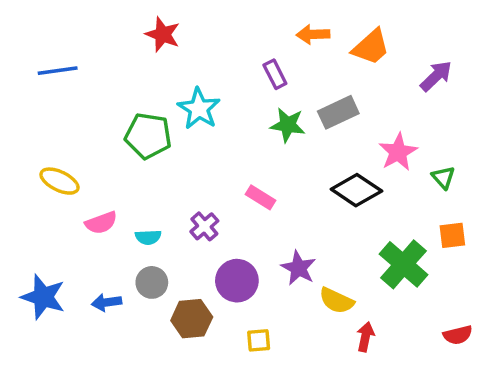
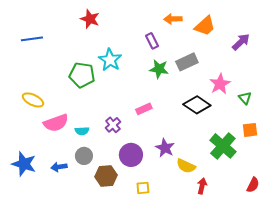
pink rectangle: (260, 197) -> (144, 109), turned -56
pink semicircle: (101, 223) -> (56, 123), size x1.4
red semicircle: (458, 335) -> (253, 185), turned -49

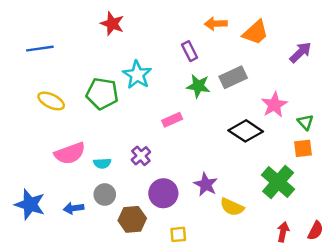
yellow ellipse: (33, 100) -> (51, 101), moved
pink rectangle: (144, 109) -> (172, 120), moved
orange square: (250, 130) -> (303, 148), moved
red arrow: (202, 186) -> (283, 232), moved

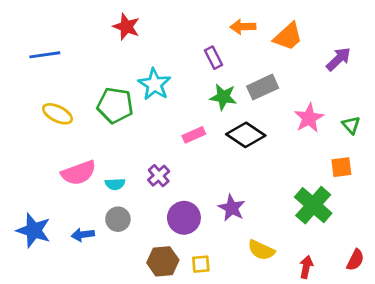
green triangle: (305, 122) -> (351, 125), moved
black diamond: (246, 131) -> (246, 135), moved
yellow semicircle: (232, 207) -> (261, 250), moved
brown hexagon: (132, 219) -> (163, 261), moved
red arrow: (283, 232) -> (306, 267), moved

